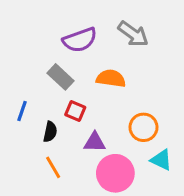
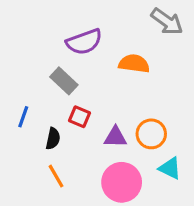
gray arrow: (133, 34) -> (167, 21), moved
orange semicircle: (111, 78) -> (134, 64), moved
purple triangle: (95, 142) -> (115, 137), moved

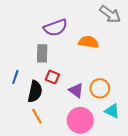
gray rectangle: (64, 81) -> (42, 53), turned 48
purple triangle: (115, 137) -> (76, 90), turned 35
black semicircle: (53, 139) -> (35, 91), size x1.5

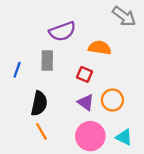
blue line: (15, 77) -> (17, 70), moved
red square: (52, 77) -> (85, 74), moved
cyan triangle: (112, 111) -> (124, 137), moved

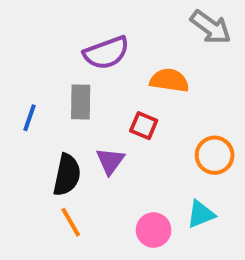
orange circle: (112, 100) -> (215, 155), moved
purple triangle: (86, 102) -> (110, 161), moved, turned 30
pink circle: (90, 136) -> (154, 230), size x0.7
cyan triangle: (124, 137) -> (201, 214), moved, turned -48

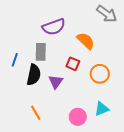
orange semicircle: (169, 80) -> (86, 41), turned 36
orange circle: (215, 155) -> (100, 74), moved
black semicircle: (67, 175) -> (34, 75), moved

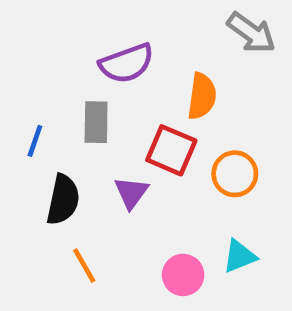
orange semicircle: (86, 41) -> (202, 96), turned 54
red square: (73, 64) -> (171, 150), size x1.5
black semicircle: (34, 75) -> (63, 200), moved

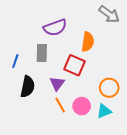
orange circle: (235, 174) -> (109, 88), moved
orange line: (84, 266) -> (60, 105), moved
pink circle: (183, 275) -> (82, 106), moved

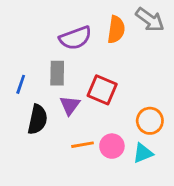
orange semicircle: (88, 42) -> (116, 29), moved
purple triangle: (57, 84) -> (70, 105), moved
orange line: (60, 105) -> (82, 145), turned -70

